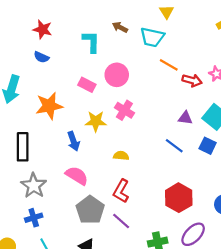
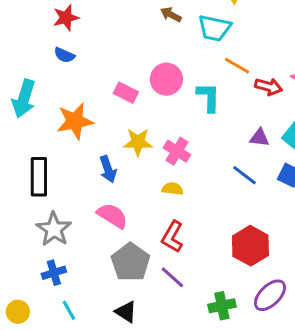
red star: (43, 29) -> (66, 18), turned -30
cyan L-shape: (91, 42) -> (208, 97), moved
pink cross: (124, 110) -> (177, 151), moved

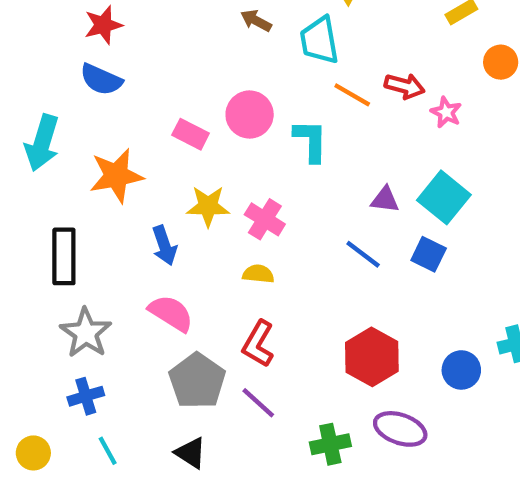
cyan trapezoid: (214, 28) -> (319, 40), turned 68
blue semicircle: (64, 55) -> (101, 80), size x1.4
red arrow: (268, 87) -> (405, 86), moved
purple ellipse: (270, 295) -> (400, 429), turned 64

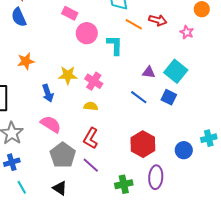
blue semicircle: (101, 80) -> (19, 17), turned 42
pink star: (446, 112) -> (187, 32), moved
pink rectangle: (191, 134) -> (70, 13), moved
orange star: (116, 176) -> (26, 61), size x0.7
purple ellipse: (400, 429) -> (156, 177), turned 75

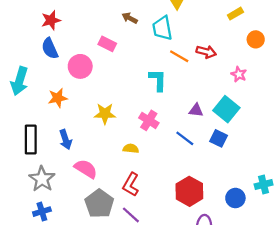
pink star: (187, 32) -> (239, 74), moved
pink circle: (87, 33) -> (80, 66), moved
pink cross: (94, 81) -> (149, 120), moved
blue arrow: (48, 93) -> (66, 140), moved

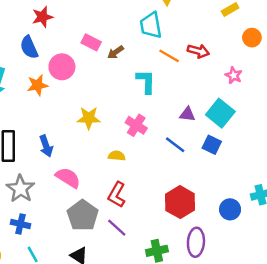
brown arrow: (130, 18) -> (116, 52), moved, turned -63
red star: (51, 20) -> (42, 17), moved
orange star: (58, 98) -> (38, 85), moved
blue cross: (42, 212) -> (20, 224), turned 30

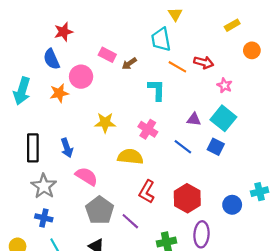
pink star: (234, 75) -> (224, 85), moved
yellow semicircle: (117, 156) -> (130, 157), size x1.6
red L-shape: (117, 195) -> (147, 192), moved

